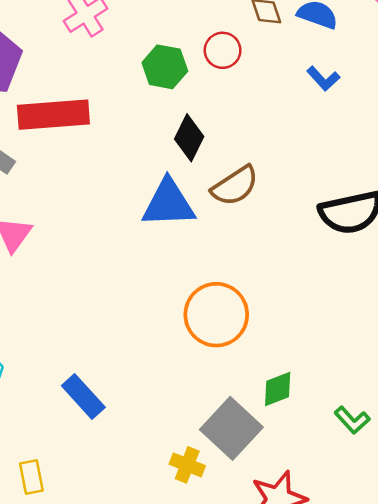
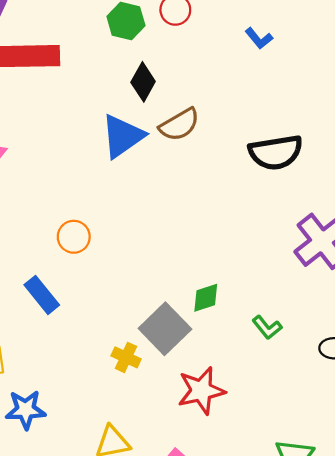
blue triangle: (168, 203) -> (123, 136), turned -36
orange circle: (216, 315) -> (74, 237), moved, size x0.6

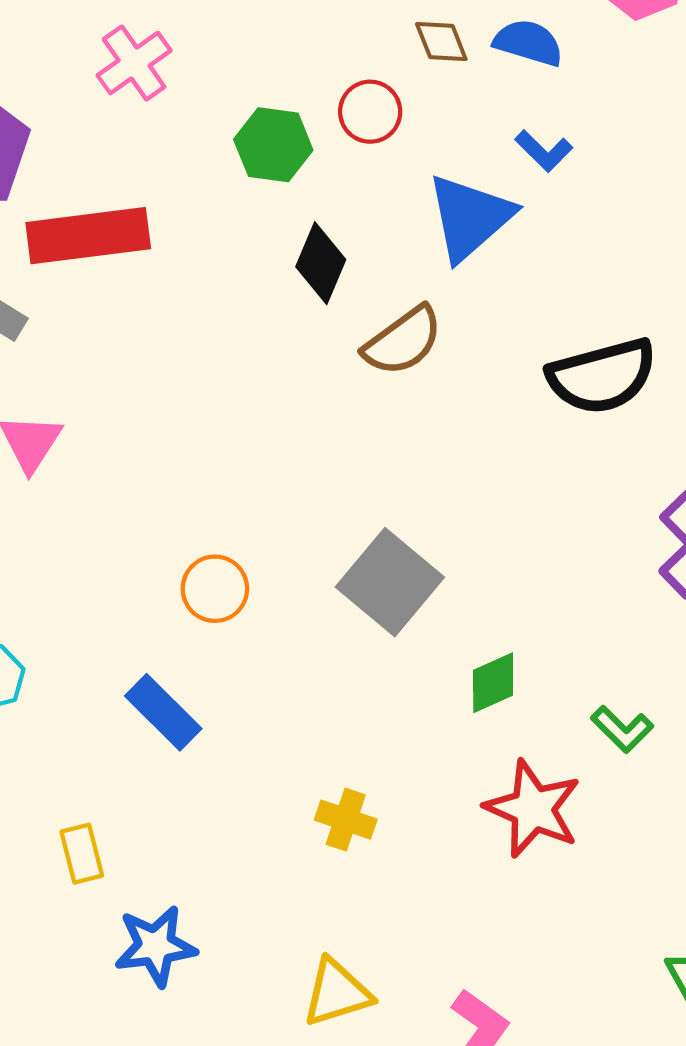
blue triangle: (123, 136) -> (470, 217), moved
gray square: (165, 329) -> (390, 582), moved
red star: (201, 391) -> (533, 809), moved, turned -30

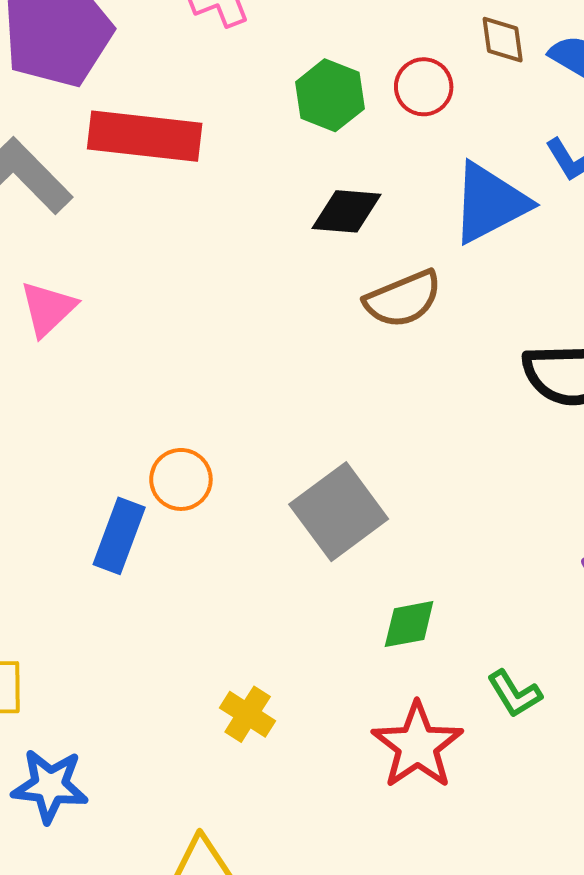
black diamond: (321, 263) -> (347, 211), turned 58
blue rectangle: (163, 712) -> (119, 536), moved, turned 52

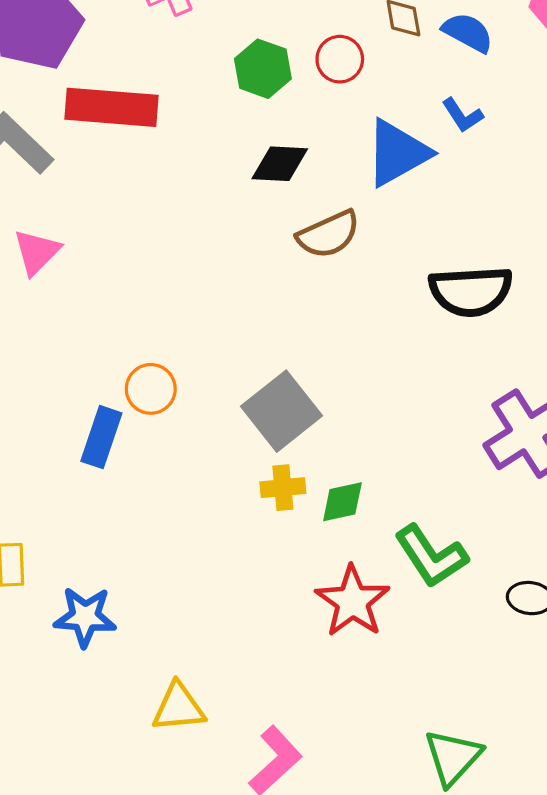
green L-shape: (514, 694) -> (431, 556), size x1.6
yellow cross: (248, 714) -> (283, 488), moved, turned -36
blue star: (50, 786) -> (85, 617), moved

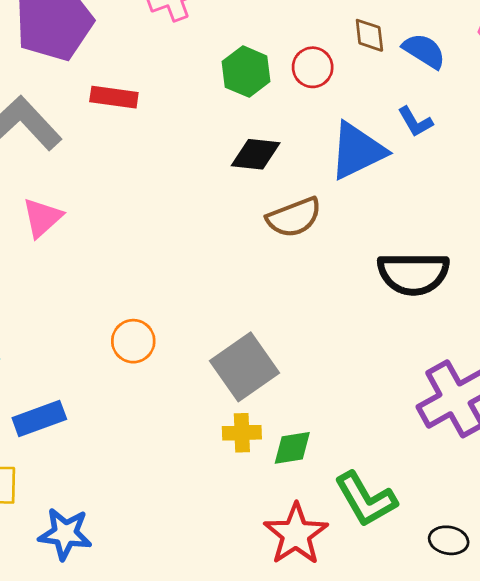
red rectangle: (111, 107) -> (114, 97), size x0.6
blue rectangle: (101, 437) -> (39, 419), moved, turned 48

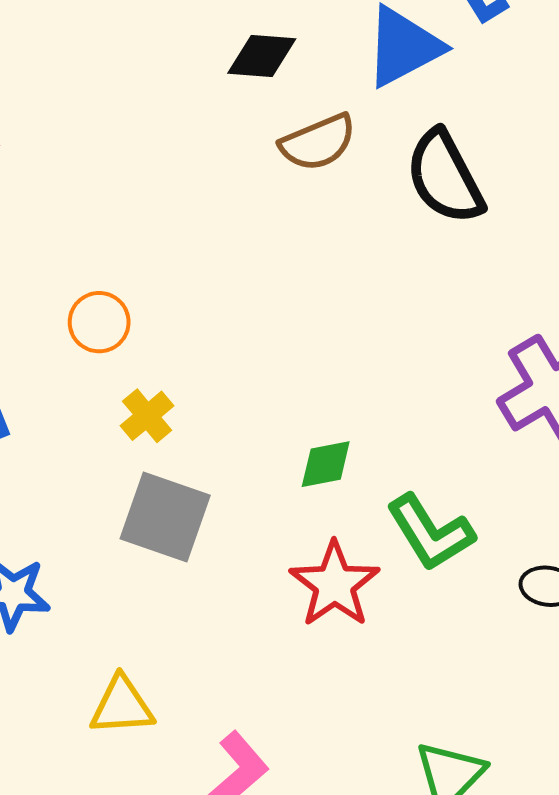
black semicircle: (413, 273) -> (445, 177), moved, turned 64
gray square: (245, 367) -> (165, 517), moved, turned -34
yellow cross: (242, 433) -> (147, 416), moved, turned -36

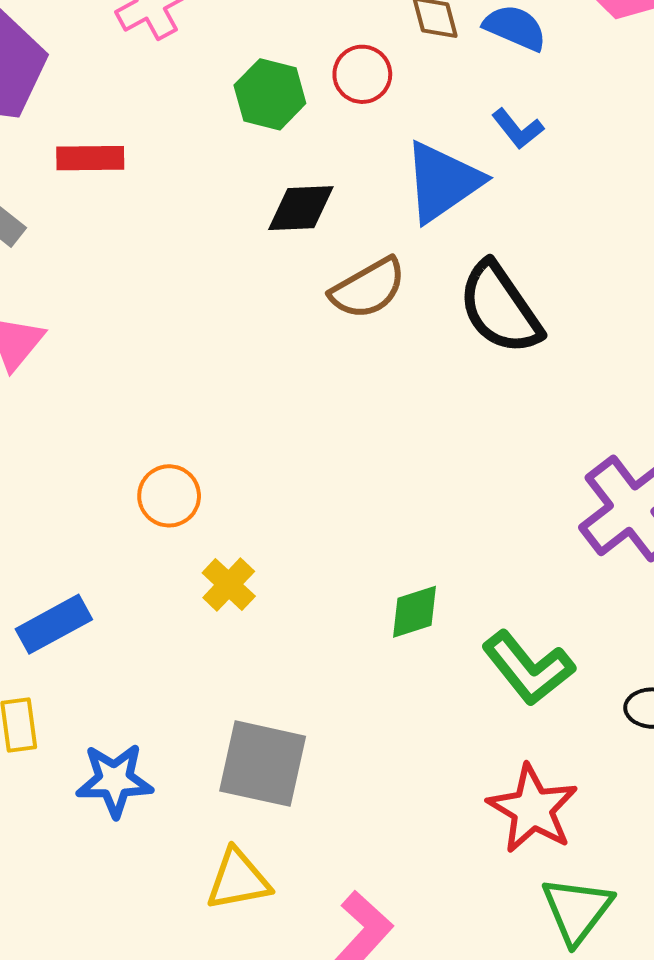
gray square: (165, 517) -> (263, 764), moved
red star: (335, 584) -> (533, 809), moved

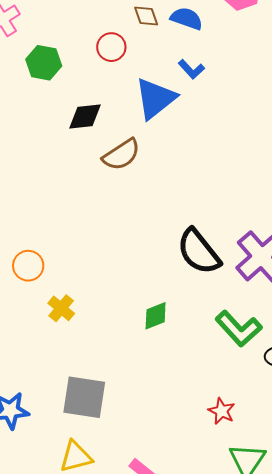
green hexagon: (270, 94) -> (44, 63), moved
black semicircle: (500, 308) -> (199, 252), moved
green L-shape: (528, 668) -> (239, 329), moved
red star: (533, 809) -> (222, 411), size x0.6

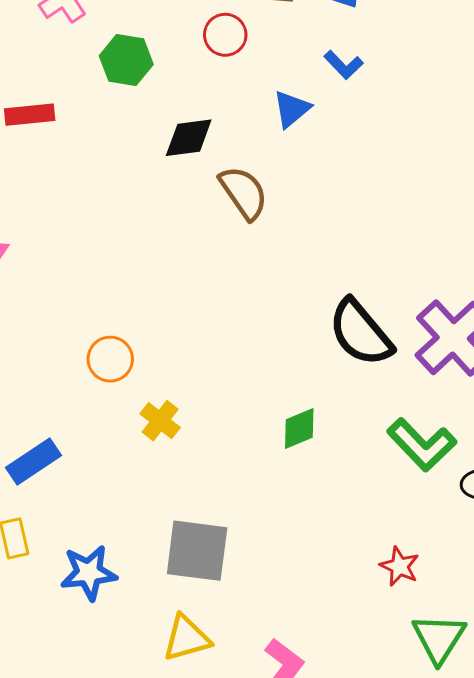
blue triangle: (155, 98) -> (292, 109), size x0.6
brown semicircle: (121, 155) -> (244, 193), turned -90

